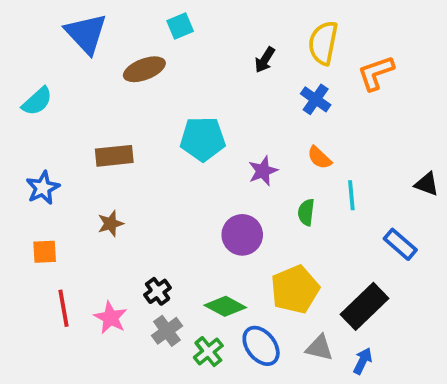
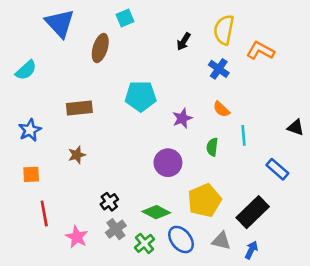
brown ellipse: (144, 69) -> (100, 48), turned -52
orange L-shape: (376, 73) -> (260, 51), turned 48
pink star: (110, 318) -> (77, 237), moved

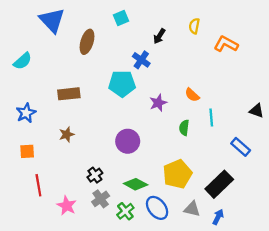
cyan square: (125, 18) -> (121, 18), moved
yellow semicircle: (224, 30) -> (194, 26), size x0.6
blue cross: (219, 69) -> (141, 60), moved
purple circle: (168, 163) -> (128, 141), moved

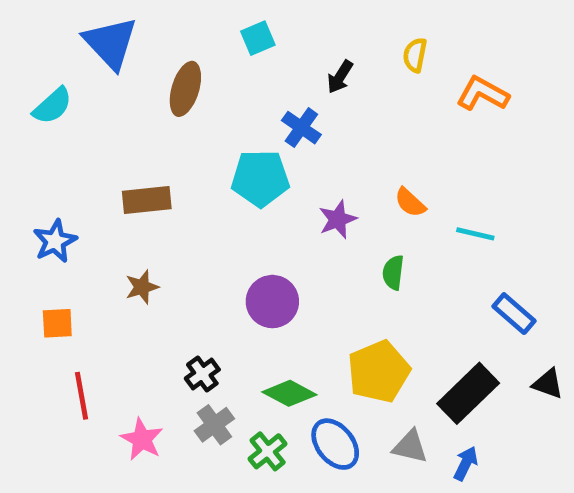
cyan semicircle: (23, 61) -> (53, 106), moved
black triangle: (256, 111) -> (548, 384), moved
cyan line: (211, 117) -> (475, 234), moved, turned -72

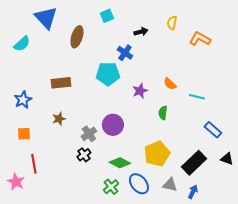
black arrow: (340, 77) -> (141, 32), turned -136
gray cross: (214, 425) -> (89, 134), moved
pink star: (142, 439) -> (16, 182), moved

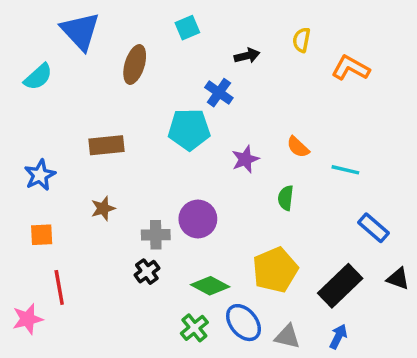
gray cross: (89, 134) -> (156, 235), turned 35
pink star: (16, 182) -> (28, 319), turned 30
gray triangle: (170, 185) -> (287, 337), moved

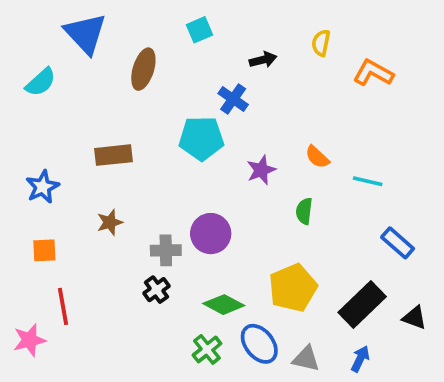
black triangle: (398, 279) -> (414, 318), moved

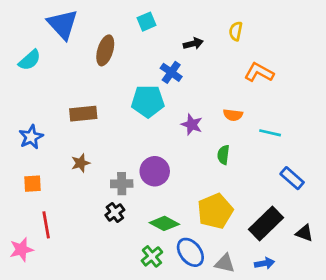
orange L-shape: (373, 73) -> (259, 72), moved
orange semicircle: (317, 157) -> (233, 115), turned -36
purple star: (261, 170) -> (192, 125), turned -30
blue arrow: (360, 359) -> (265, 263), turned 54

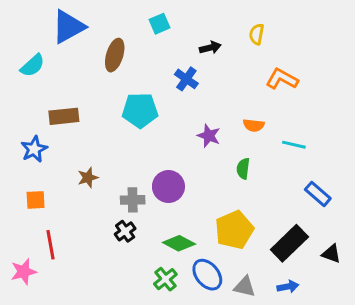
blue triangle: (63, 24) -> (68, 27), turned 44
cyan pentagon: (148, 101) -> (140, 110), moved
brown rectangle: (83, 114) -> (64, 116), moved

